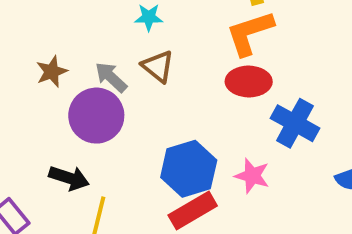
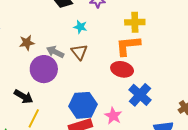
gray arrow: (111, 77) -> (55, 52), turned -30

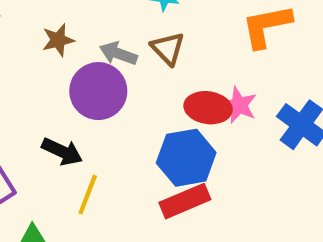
red ellipse: (122, 69) -> (208, 108), moved
pink star: (113, 116) -> (239, 105), moved

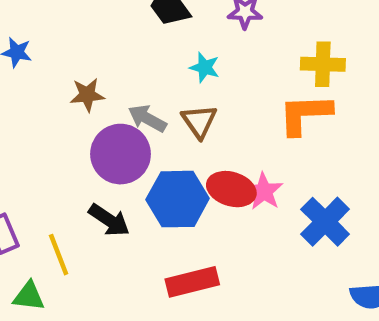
black arrow: (62, 152) -> (109, 220), moved
blue hexagon: (186, 158) -> (178, 199), moved
yellow line: (88, 195) -> (59, 255), moved, turned -51

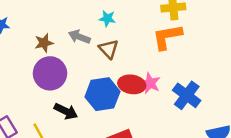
gray arrow: (147, 118) -> (79, 37), moved
purple circle: (121, 154) -> (50, 73), moved

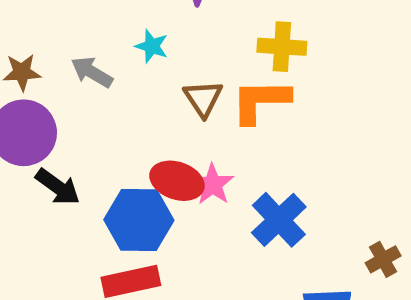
brown triangle: (109, 49) -> (203, 98), moved
blue hexagon: (102, 94) -> (139, 220), moved
black arrow: (66, 111) -> (58, 187), moved

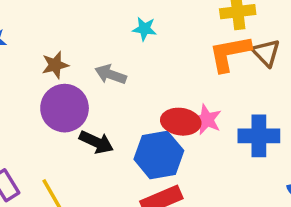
gray arrow: (92, 72) -> (111, 74), moved
brown triangle: (203, 98) -> (266, 53), moved
blue cross: (279, 220) -> (259, 136), turned -36

